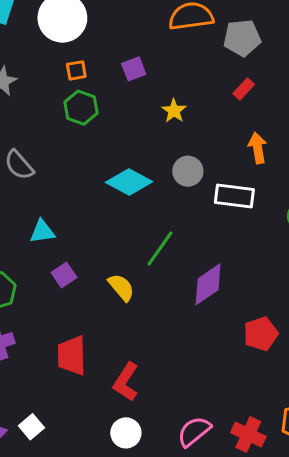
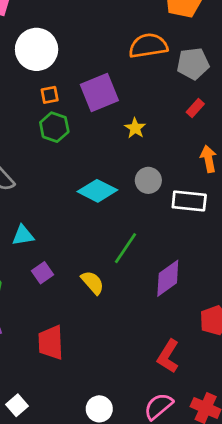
purple square: (134, 69) -> (99, 93), size x1.8
red L-shape: (126, 382) -> (168, 356), moved

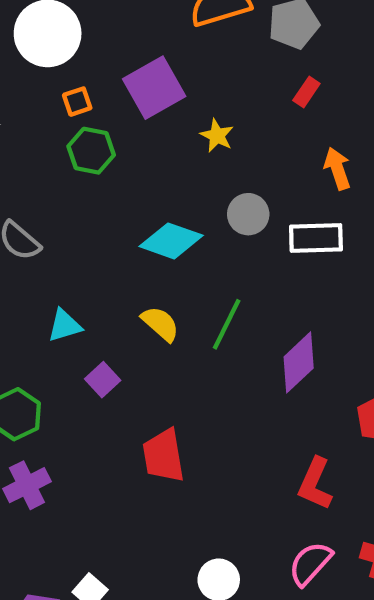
yellow semicircle: (93, 282) -> (160, 324), moved
red trapezoid: (51, 343) -> (163, 456), moved

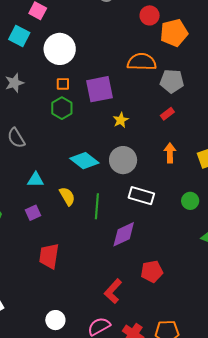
gray circle: (248, 214) -> (123, 160), size x1.4
white rectangle: (316, 238) -> (141, 196), moved
green line: (227, 324) -> (97, 206), turned -40
cyan triangle: (64, 326) -> (36, 180), moved

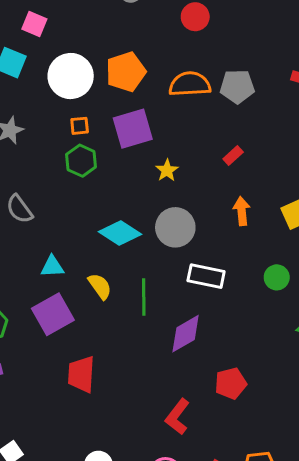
orange pentagon: (174, 33) -> (126, 72), moved
gray pentagon: (172, 81) -> (237, 87), moved
purple square: (33, 213) -> (53, 314), size x1.8

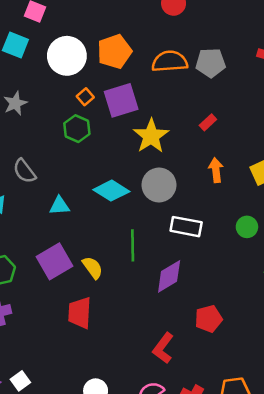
orange square: (80, 126) -> (85, 97), moved, turned -35
yellow star: (167, 170) -> (151, 136), size x1.8
cyan triangle: (52, 267) -> (59, 206), moved
yellow semicircle: (100, 286) -> (93, 268), moved

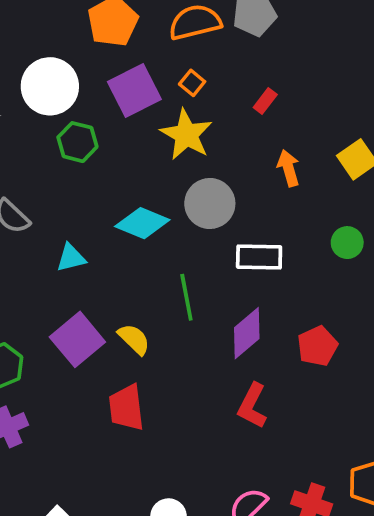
white circle: (67, 56) -> (50, 86), moved
orange square: (85, 97) -> (192, 83), moved
red pentagon: (209, 319) -> (318, 346), moved
red L-shape: (163, 348) -> (252, 406), moved

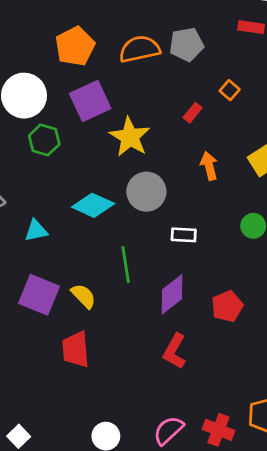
orange square: (192, 83) -> (230, 90), moved
white rectangle: (259, 257) -> (184, 235), size x0.7
purple square: (77, 339) -> (39, 295), turned -30

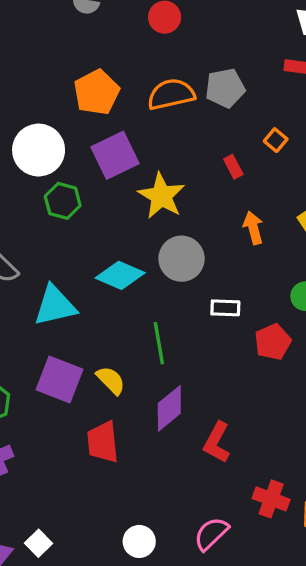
red rectangle: (193, 113) -> (233, 167), turned -66
cyan triangle: (36, 231) -> (55, 306), size x1.6
purple diamond: (172, 294) -> (169, 408), moved
red pentagon: (227, 306) -> (273, 342), moved
red cross: (218, 430) -> (271, 499), moved

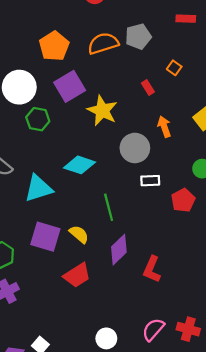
gray circle: (182, 259) -> (135, 148), moved
red trapezoid: (103, 442) -> (77, 275), turned -112
red cross: (271, 499) -> (188, 329), moved

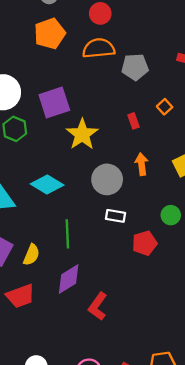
orange semicircle: (103, 43) -> (99, 48), moved
orange pentagon: (54, 46) -> (50, 34), moved
yellow semicircle: (79, 234) -> (31, 255), turned 60

